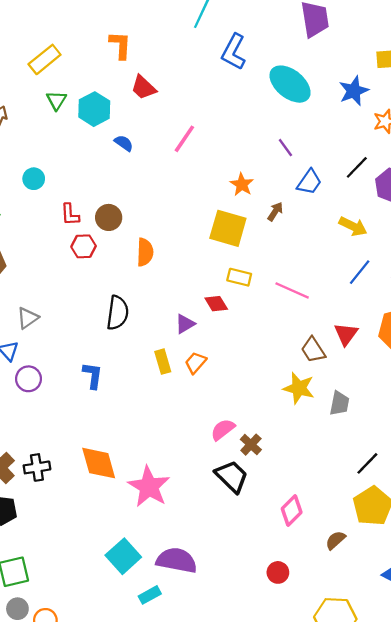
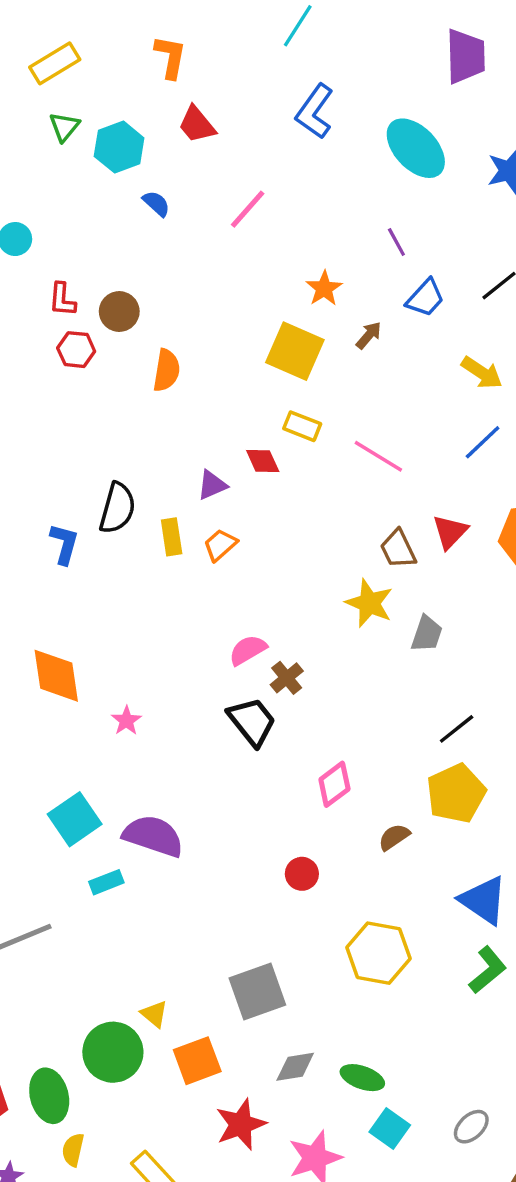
blue L-shape: (234, 52) -> (315, 111), moved
black semicircle: (118, 313) -> (117, 508), moved
pink star: (149, 487) -> (126, 721), size x0.5

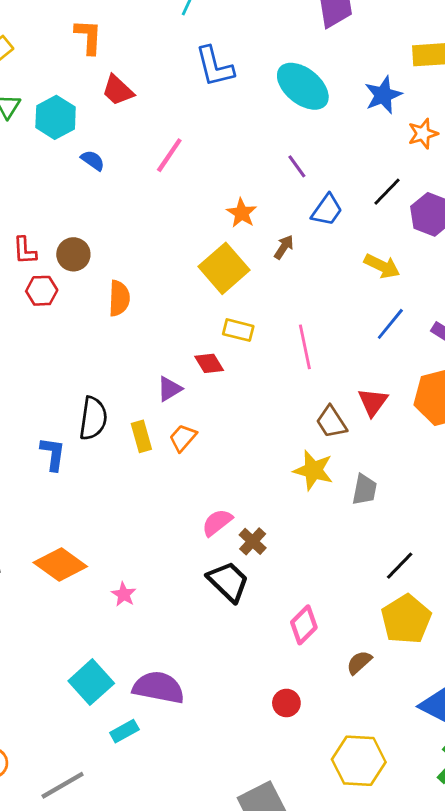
blue L-shape: (315, 111) -> (215, 67), turned -42
yellow square: (295, 351) -> (224, 268), turned 33
pink line: (378, 456) -> (305, 347), turned 54
orange diamond: (56, 676) -> (60, 564), turned -39

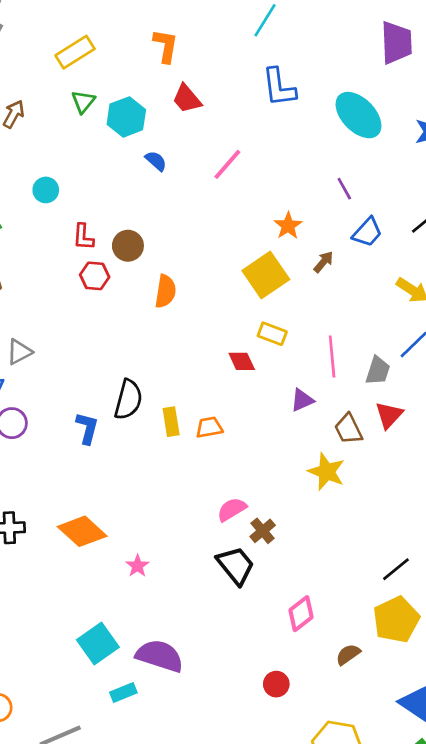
purple triangle: (170, 389) -> (302, 400), moved
orange trapezoid: (183, 438) -> (209, 427), turned 32
gray trapezoid: (365, 490) -> (378, 371), moved

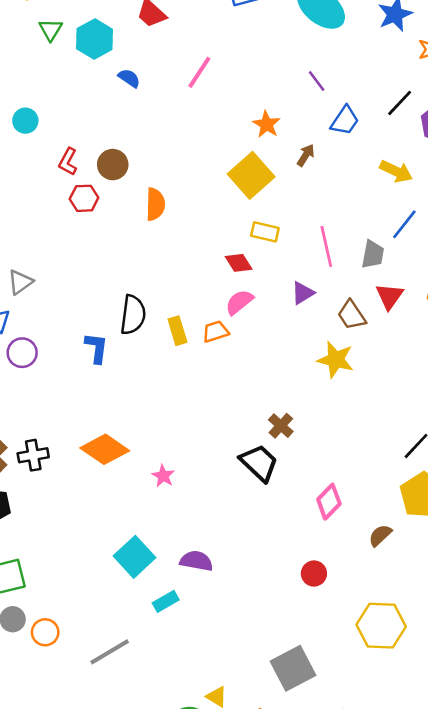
red L-shape: (83, 237) -> (68, 162), turned 32
pink semicircle: (232, 509) -> (239, 302), moved
purple semicircle: (160, 656) -> (196, 561), size x0.7

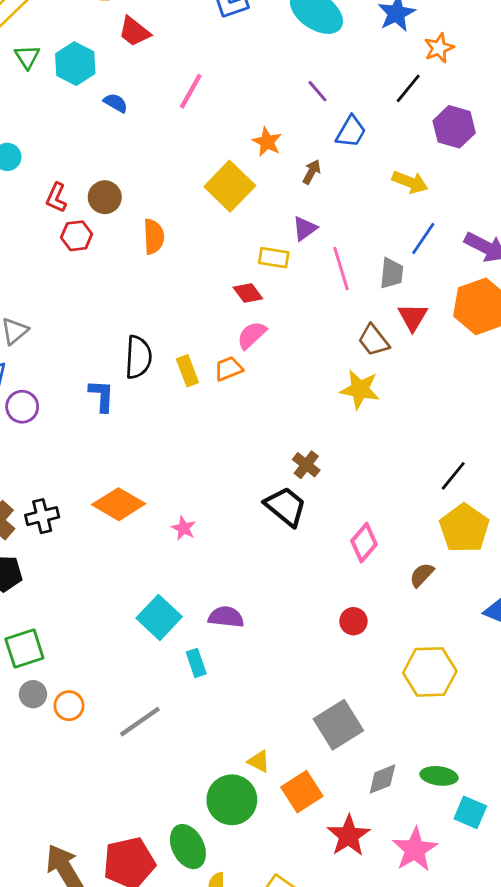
black line: (400, 103) -> (408, 88), moved
yellow square: (251, 175) -> (230, 186), moved
purple triangle: (303, 293) -> (305, 229), moved
cyan rectangle: (166, 601) -> (196, 663), turned -75

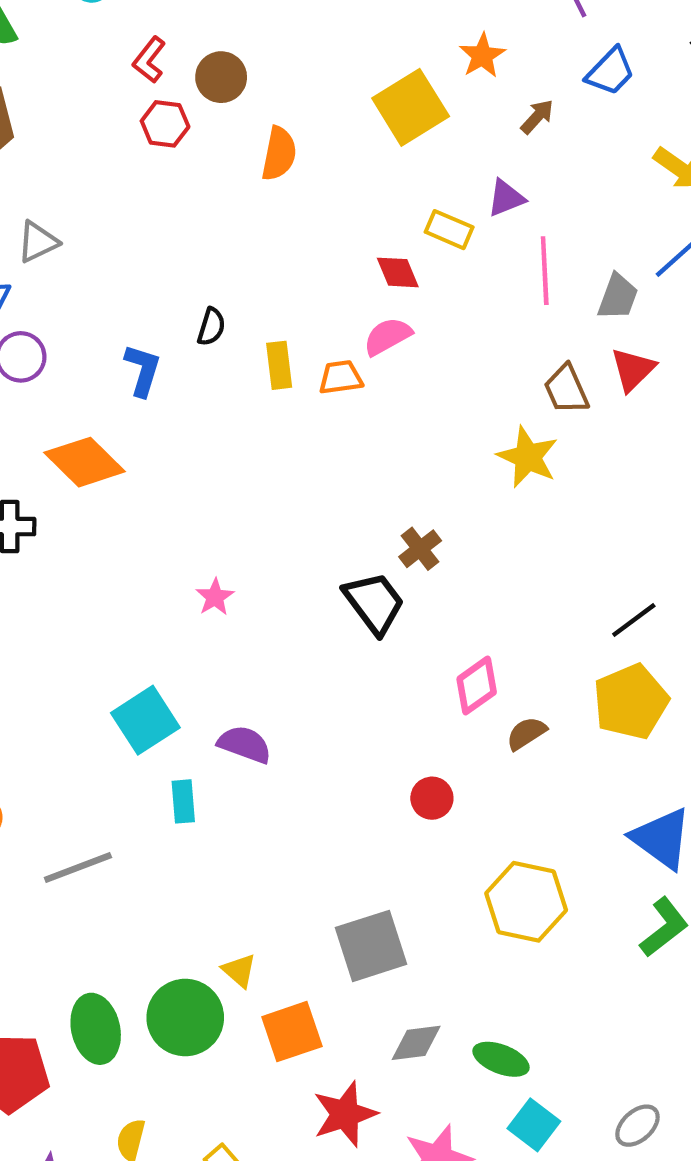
black semicircle: (138, 357) -> (211, 327), size x0.6
orange diamond: (119, 504) -> (85, 462), moved
brown semicircle: (422, 575) -> (526, 733), moved
green ellipse: (188, 847) -> (96, 1029), moved

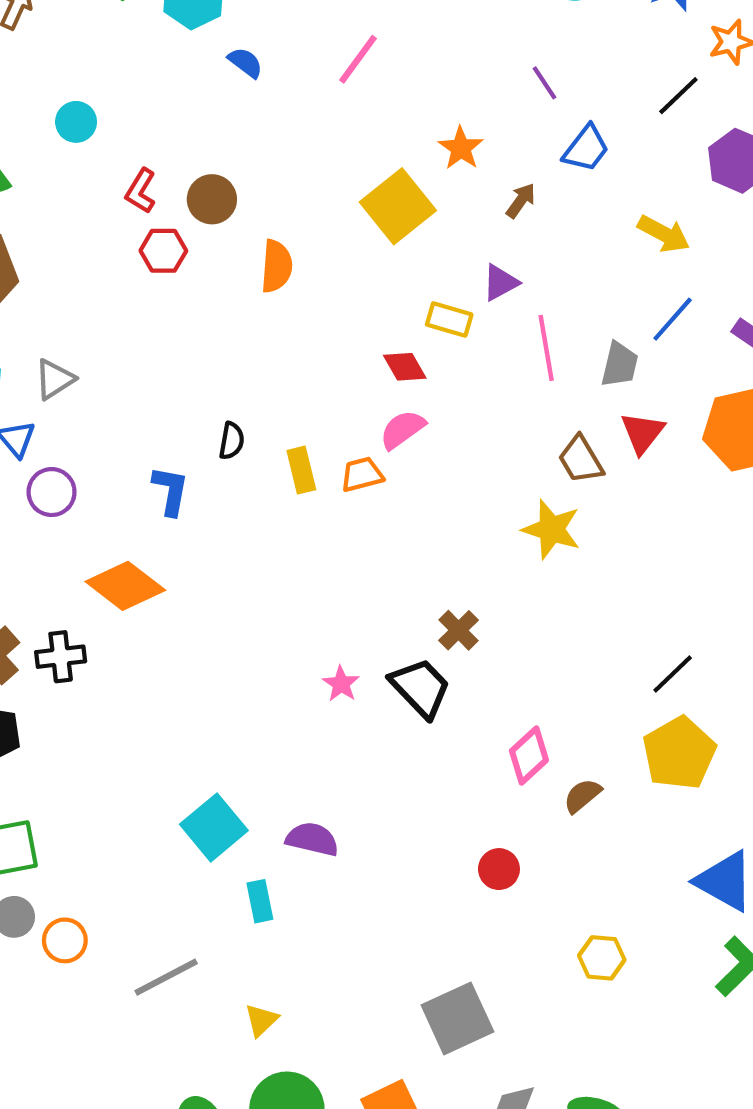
pink star: (215, 597) -> (341, 684), moved
yellow hexagon: (526, 902) -> (602, 958), size x0.6
yellow triangle: (239, 971) -> (261, 1020), moved, turned 42

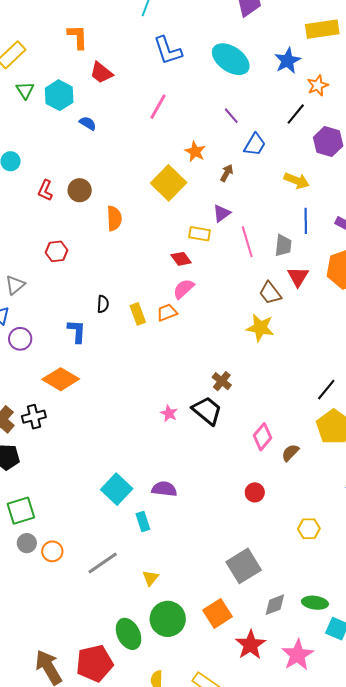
pink line: (358, 59) -> (158, 107), moved
red hexagon: (163, 251) -> (56, 251), moved
blue line: (673, 319) -> (306, 221), turned -35

